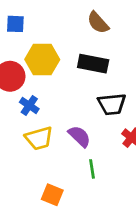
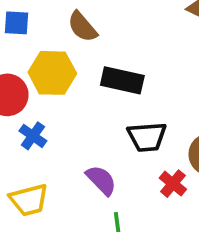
brown semicircle: (98, 23) -> (82, 27), moved
yellow trapezoid: (39, 138) -> (29, 200), moved

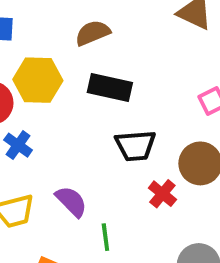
brown semicircle: (82, 27) -> (93, 33), moved, turned 108
purple semicircle: (101, 180) -> (71, 201), moved

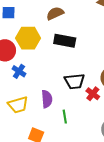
black trapezoid: (135, 146) -> (75, 81), moved
purple semicircle: (71, 201) -> (47, 99), turned 42

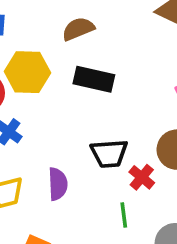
green line: (65, 117) -> (124, 215), moved

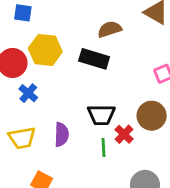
brown semicircle: (78, 29) -> (110, 29), moved
green line: (124, 215) -> (103, 147), moved

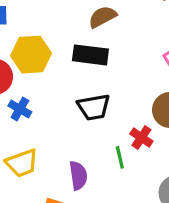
black trapezoid: (101, 115) -> (94, 107), moved
purple semicircle: (62, 135) -> (78, 176), moved

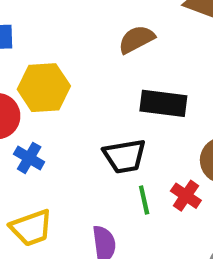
black rectangle: (90, 55) -> (163, 103), moved
green line: (120, 157) -> (144, 200), moved

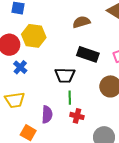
red cross: (186, 196) -> (77, 116), moved, turned -32

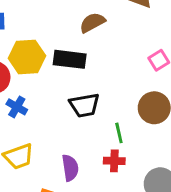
black rectangle: (88, 54) -> (70, 59), moved
green line: (70, 98) -> (119, 133), moved

